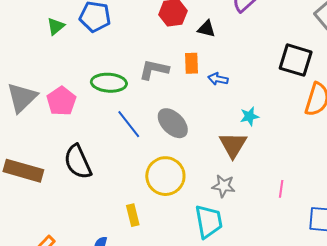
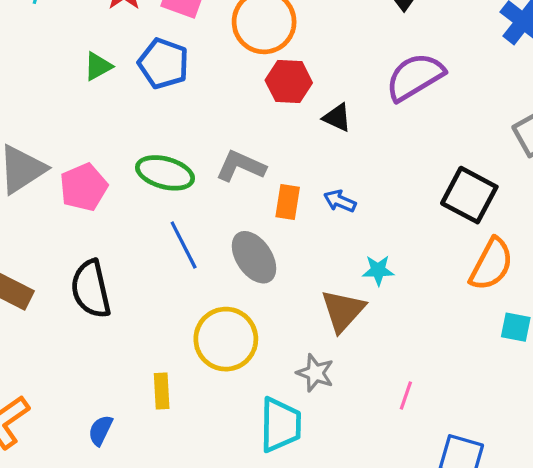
orange rectangle: (192, 63) -> (288, 202), moved

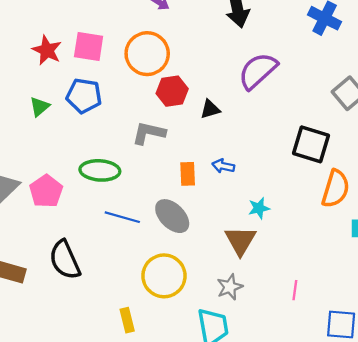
black triangle: (337, 118) -> (210, 109), turned -30
gray L-shape: (241, 166) -> (149, 133), moved
blue line: (184, 245) -> (122, 217), turned -36
gray star: (315, 373) -> (230, 287), turned -30

